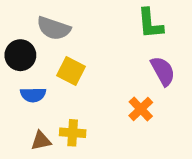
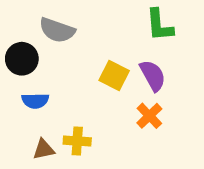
yellow square: (71, 71) -> (114, 76), moved
purple semicircle: (163, 71) -> (153, 76), moved

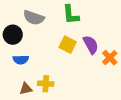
green L-shape: (159, 25) -> (71, 15), moved
orange cross: (149, 116) -> (110, 58), moved

